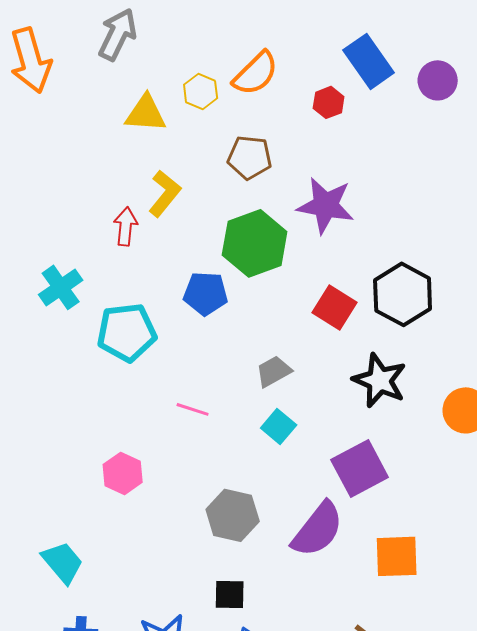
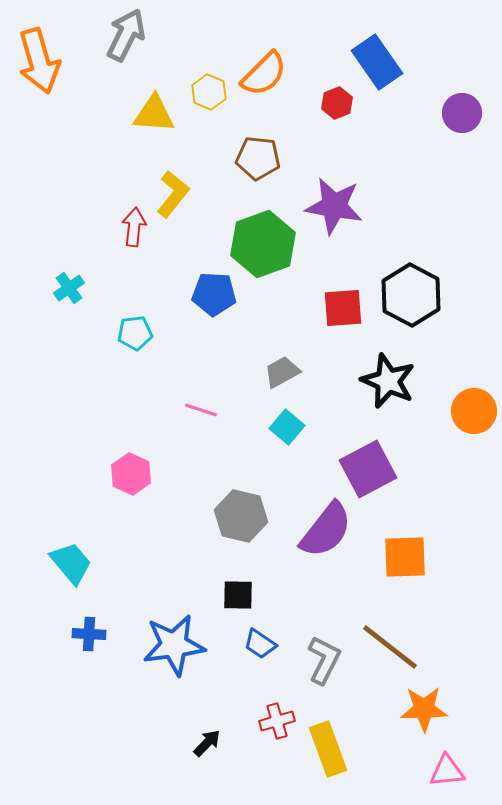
purple circle: (438, 80) -> (462, 113), moved
cyan cross: (61, 287) -> (69, 288), size x0.7
red square: (335, 307) -> (343, 308), turned -36
cyan pentagon: (127, 332) -> (135, 333), size x0.6

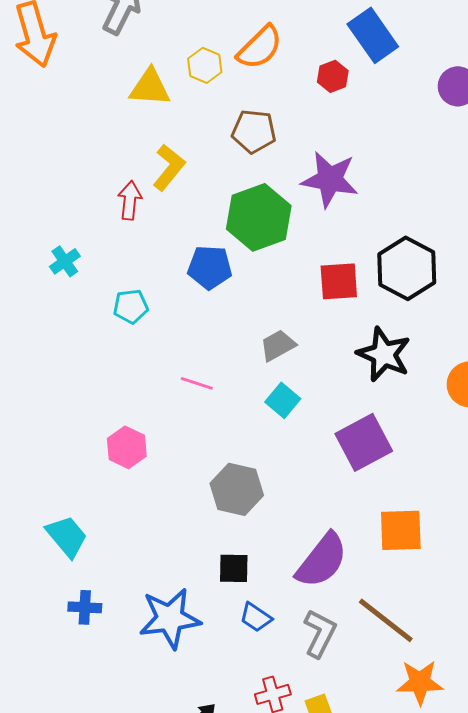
purple semicircle: (326, 530) -> (322, 560), moved

